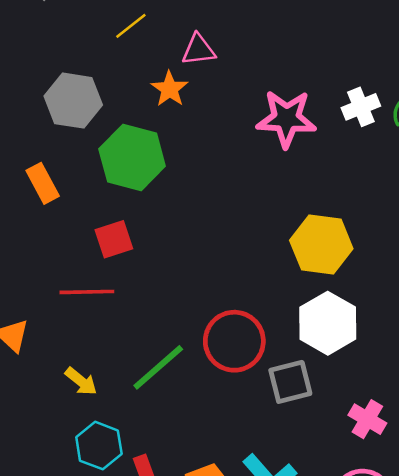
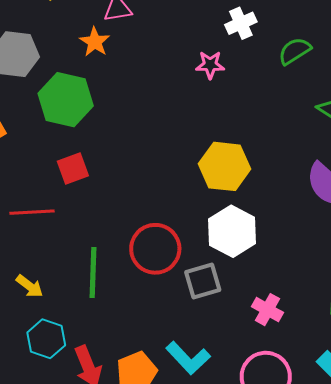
white cross: (361, 107) -> (241, 23), moved
pink star: (286, 119) -> (210, 65), moved, size x0.6
red square: (114, 239) -> (73, 168), moved
green line: (158, 367) -> (93, 273), turned -45

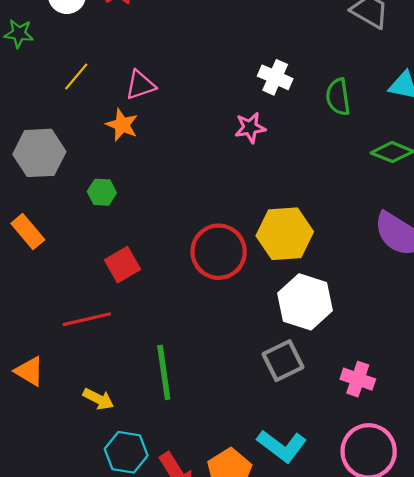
white cross: (241, 23) -> (275, 77), turned -32
green semicircle: (295, 51) -> (338, 97), turned -56
green hexagon: (66, 100) -> (102, 192), size x0.5
red circle: (155, 249) -> (219, 252), moved

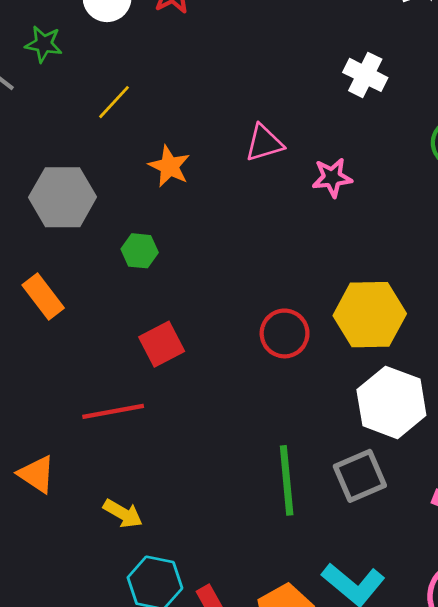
white cross: (275, 77) -> (365, 75), moved
pink triangle: (140, 85) -> (264, 143), moved
red circle: (219, 252) -> (285, 333), size x0.7
green line: (164, 372) -> (287, 480), moved

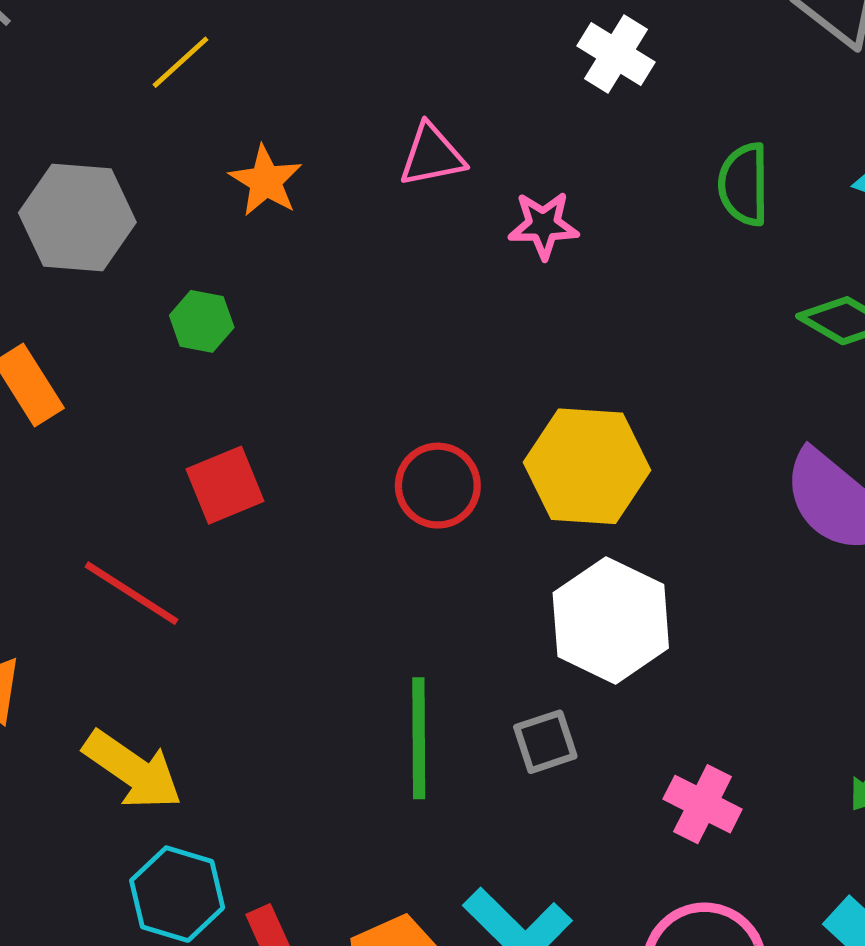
red line: (113, 411) -> (131, 593), turned 38
gray square: (360, 476) -> (545, 742), size x0.7
yellow arrow: (123, 514) -> (133, 770), size x1.5

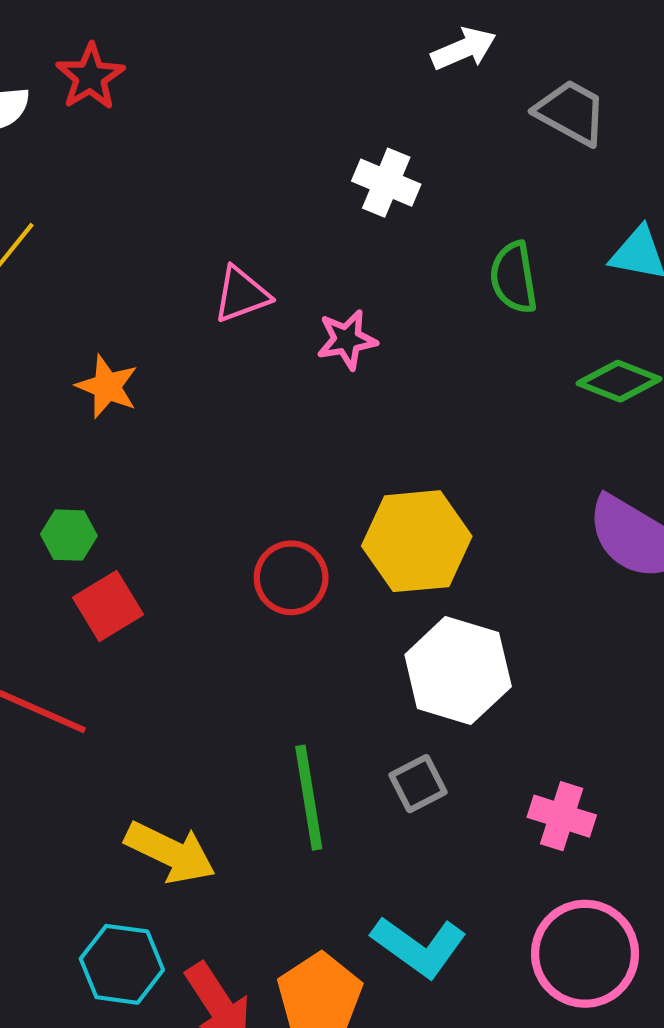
orange star: (266, 181) -> (107, 387), moved
green hexagon: (202, 321) -> (69, 535), moved
yellow arrow: (133, 770) -> (170, 852), moved

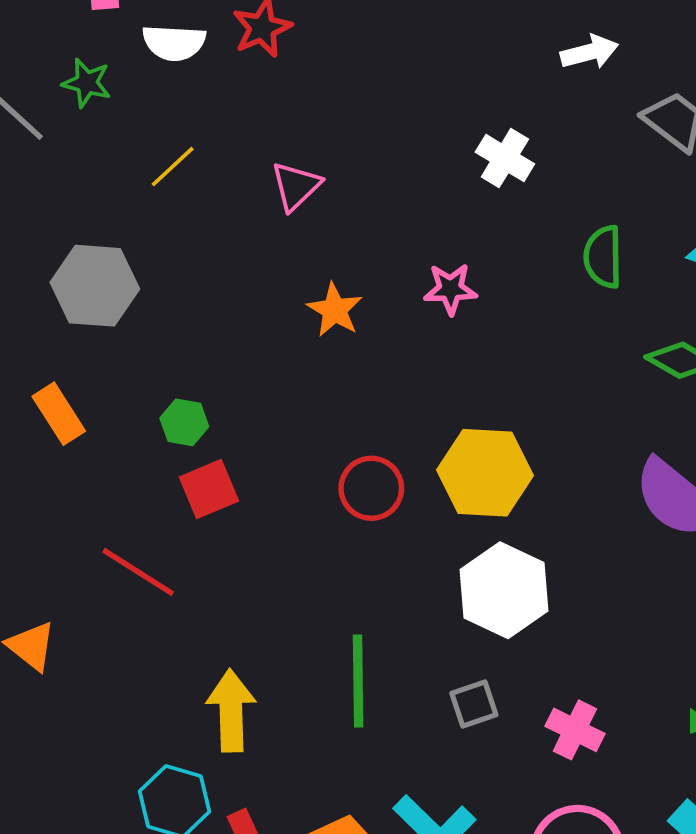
pink triangle: (241, 295) -> (296, 186), moved, turned -32
orange star: (107, 387) -> (335, 310), moved
gray square: (418, 784) -> (474, 704), moved
yellow arrow: (170, 852) -> (231, 711), turned -126

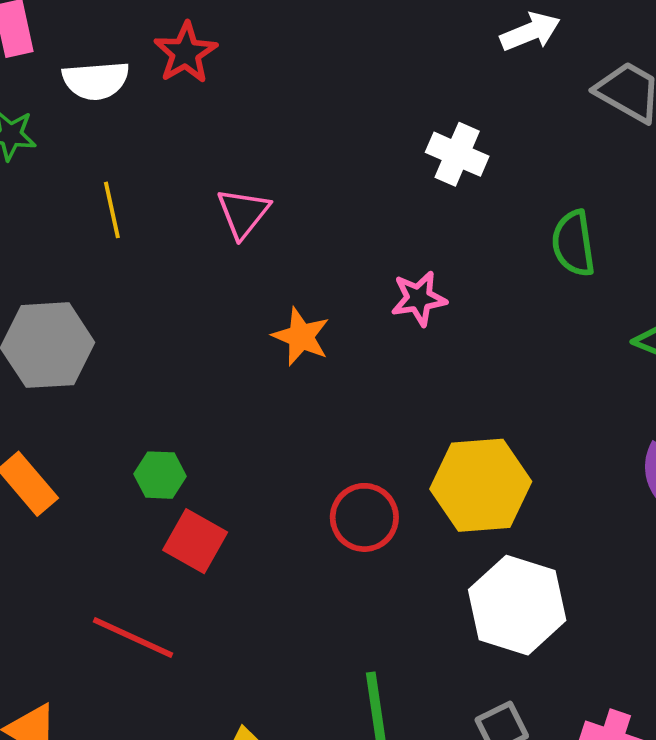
yellow line: (173, 167) -> (112, 210), turned -52
red square: (209, 489) -> (195, 541), turned -30

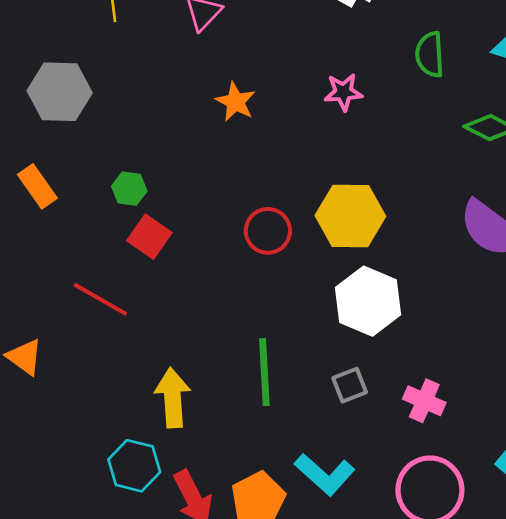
pink star: (419, 298) -> (343, 92), moved

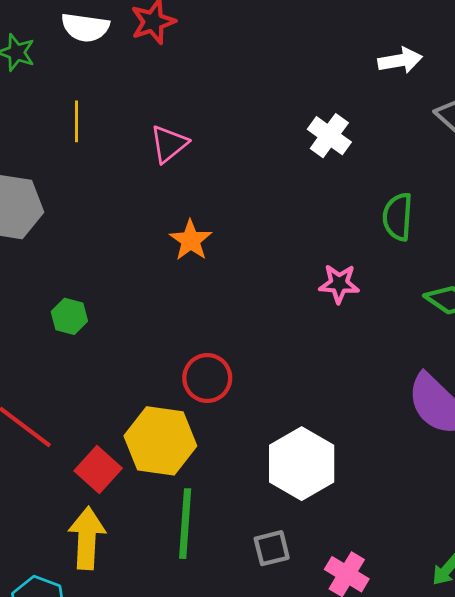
pink star: (343, 92) -> (339, 284), moved
yellow hexagon: (350, 216) -> (160, 441), moved
red square: (149, 237) -> (98, 470), moved

